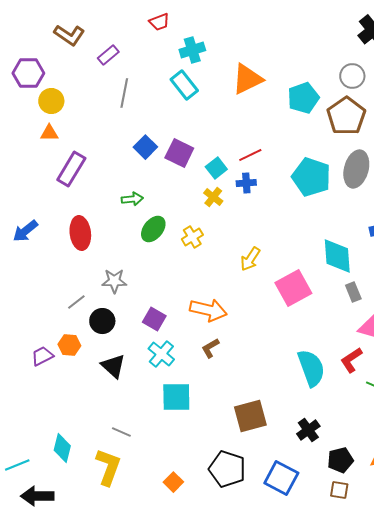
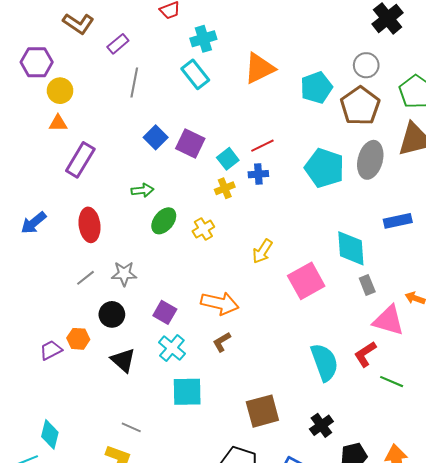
yellow cross: (213, 197) -> (225, 188), turned 30
gray line: (76, 302) -> (85, 278), moved
cyan diamond: (62, 448) -> (50, 434), moved

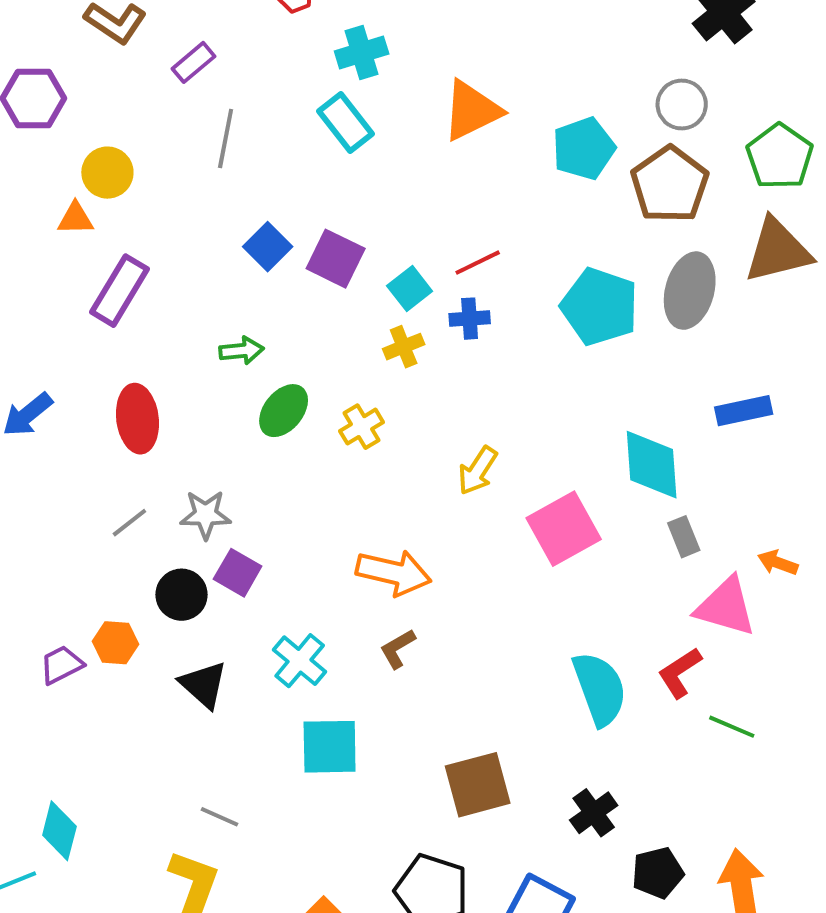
yellow circle: (60, 91) -> (107, 173), moved
purple square: (165, 312) -> (238, 573), moved

